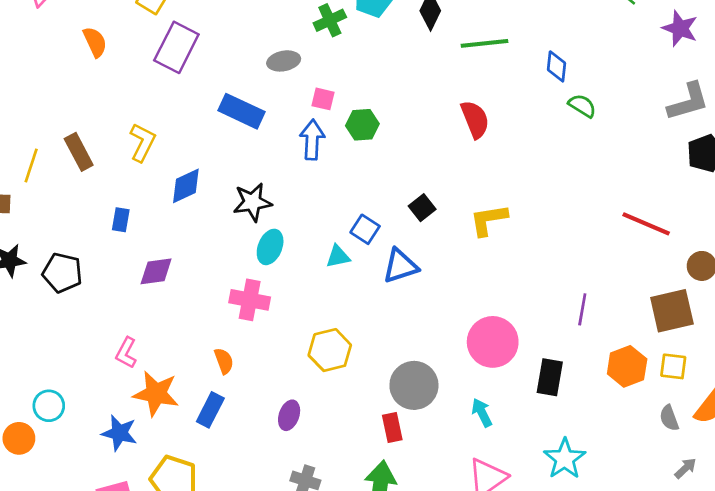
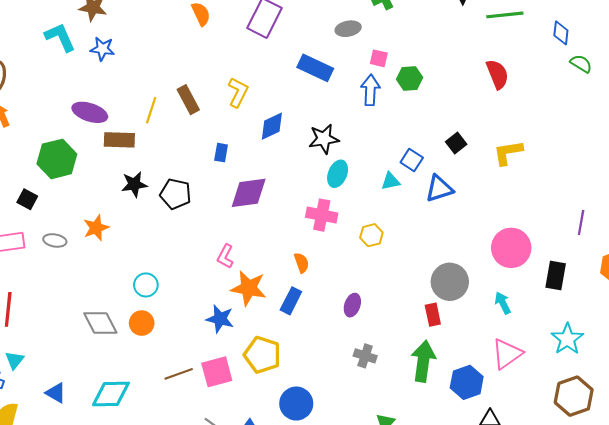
purple diamond: (156, 271) -> (249, 193), size x1.4
yellow hexagon: (330, 350) -> (371, 235), moved, size x0.7
cyan circle: (49, 406) -> (146, 285), moved

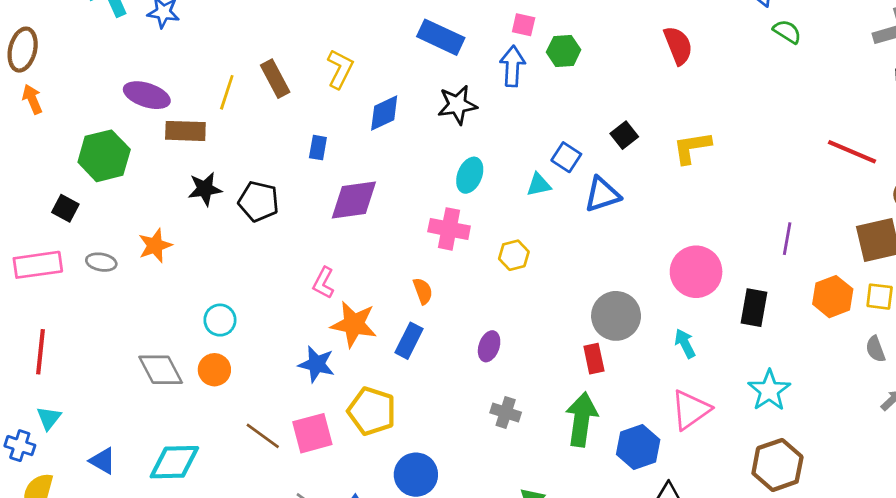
black star: (324, 139) -> (457, 105), moved
brown line: (179, 374) -> (263, 436), turned 56

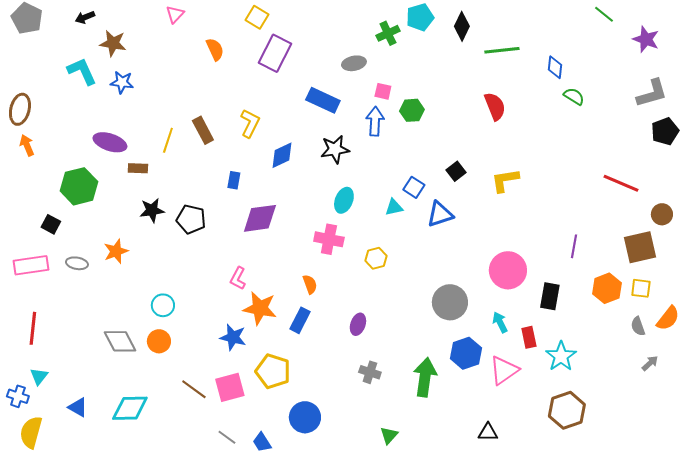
brown rectangle: (185, 131) -> (138, 168), size x0.7
red rectangle: (594, 359) -> (529, 337), moved
blue hexagon: (638, 447) -> (466, 353), moved

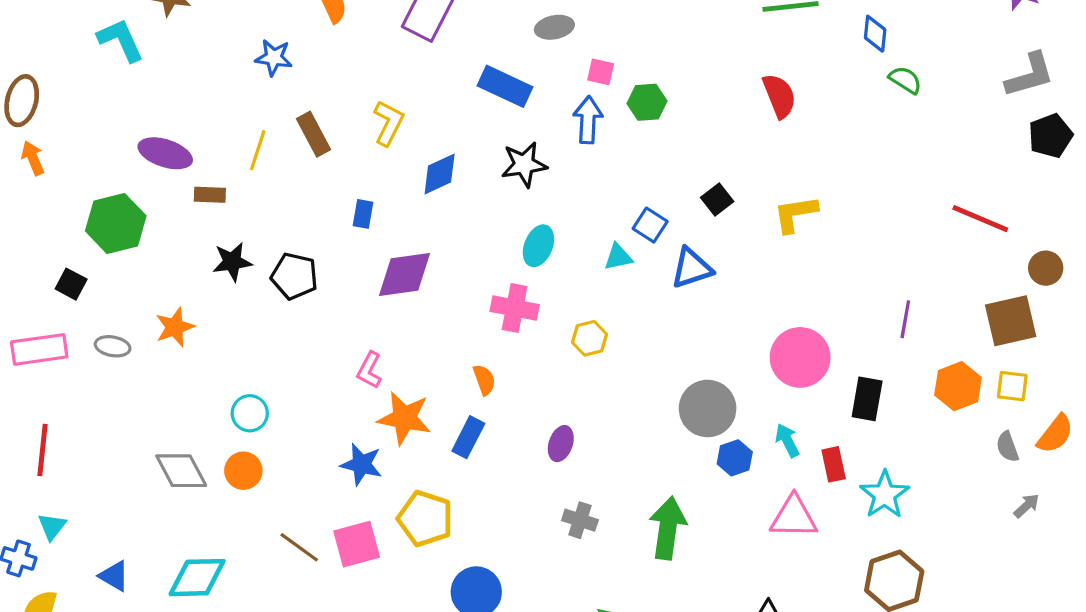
blue star: (122, 82) -> (274, 58), moved
blue hexagon: (466, 353) -> (735, 458), moved, size x0.7
pink triangle: (504, 370) -> (794, 517), turned 36

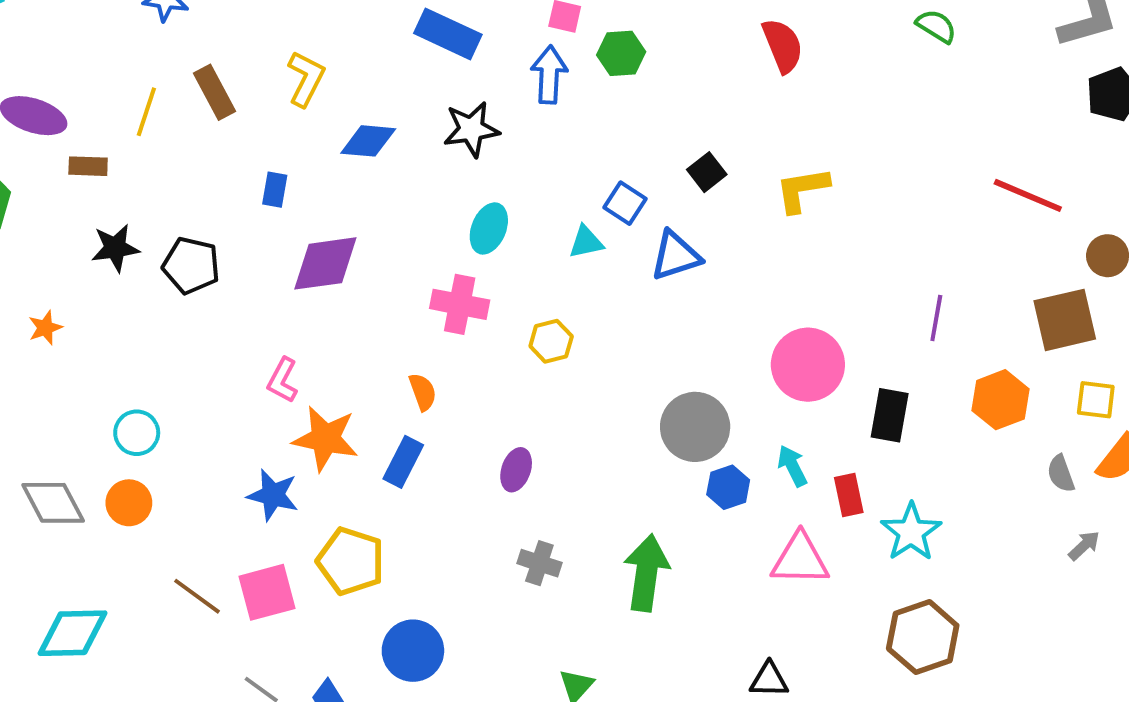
blue diamond: (440, 174) -> (368, 141), turned 30
orange star: (175, 327) -> (45, 328), size x0.7
yellow square: (1012, 386) -> (1096, 400), moved

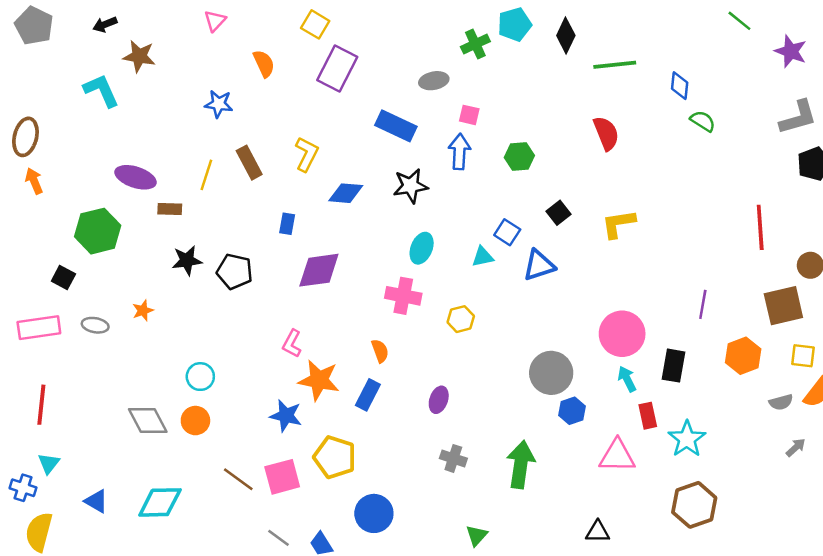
green hexagon: (621, 53) -> (519, 156), moved
red line: (1028, 195) -> (760, 227), turned 63
cyan arrow: (792, 466) -> (627, 379), moved
gray semicircle: (1061, 474) -> (781, 402), turned -85

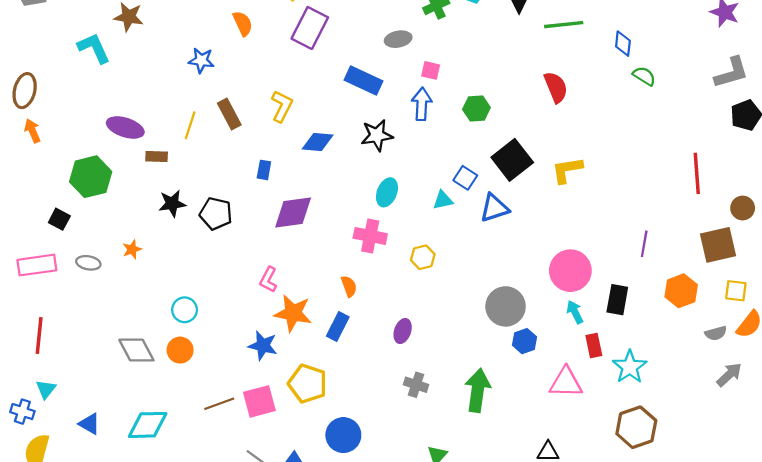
black square: (559, 213) -> (512, 160), size x1.8
gray arrow: (796, 447) -> (729, 375), size x1.4
brown line: (238, 479) -> (219, 404), turned -56

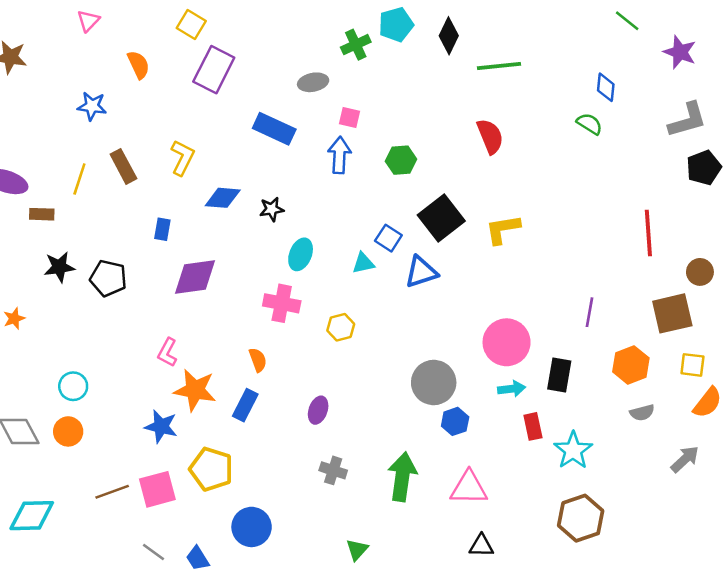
blue diamond: (623, 44) -> (606, 87), moved
black star: (377, 135) -> (272, 209), moved, size x0.7
cyan arrow: (575, 312) -> (512, 389), turned 110
gray semicircle: (716, 333) -> (642, 413), moved
pink triangle: (566, 382) -> (469, 488), moved

